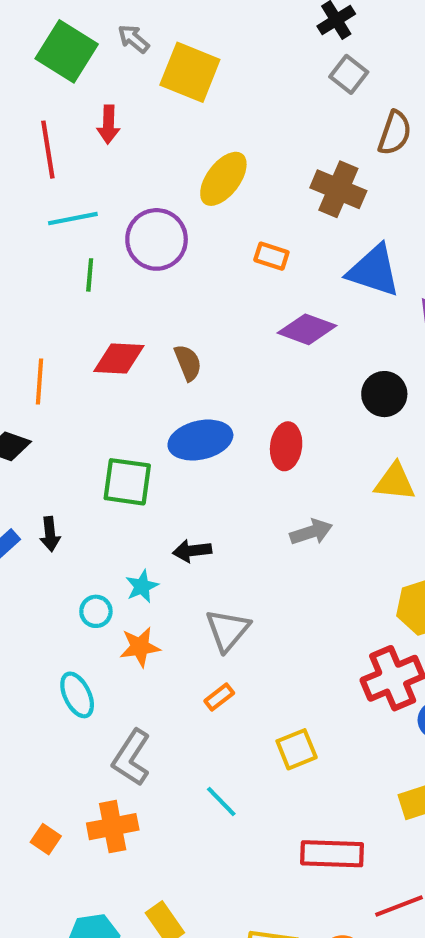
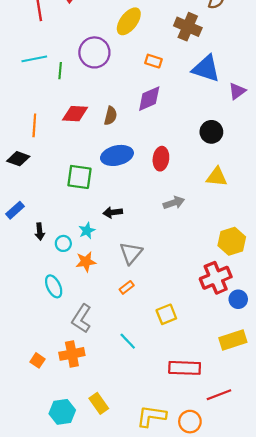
cyan line: (73, 219) -> (34, 59), moved
purple diamond: (307, 329) -> (149, 99), moved, turned -44
brown semicircle: (188, 363) -> (111, 116), turned 36
black arrow: (50, 534) -> (40, 232), moved

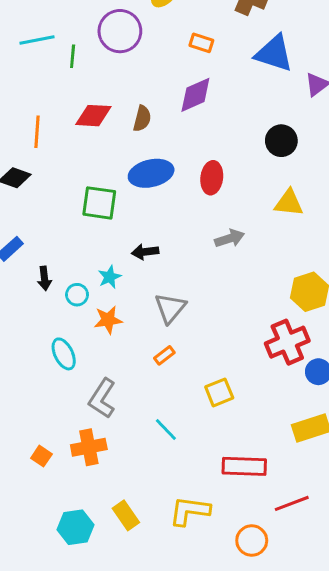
yellow L-shape: (151, 416) -> (190, 511), moved

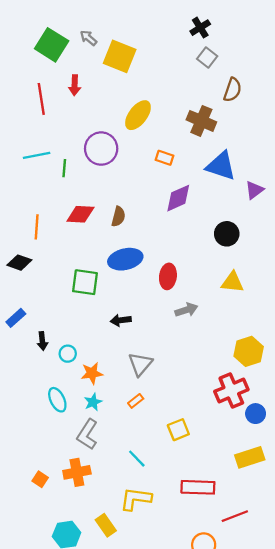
purple diamond: (195, 95) -> (178, 198), moved
red ellipse: (212, 178) -> (168, 276), moved
cyan star: (110, 277) -> (93, 402), moved
yellow L-shape: (190, 511) -> (136, 499), moved

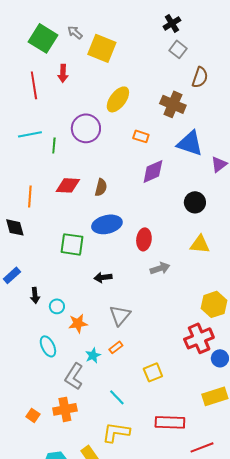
black diamond: (19, 263) -> (15, 227), turned 55
cyan star: (93, 402) -> (93, 355), moved

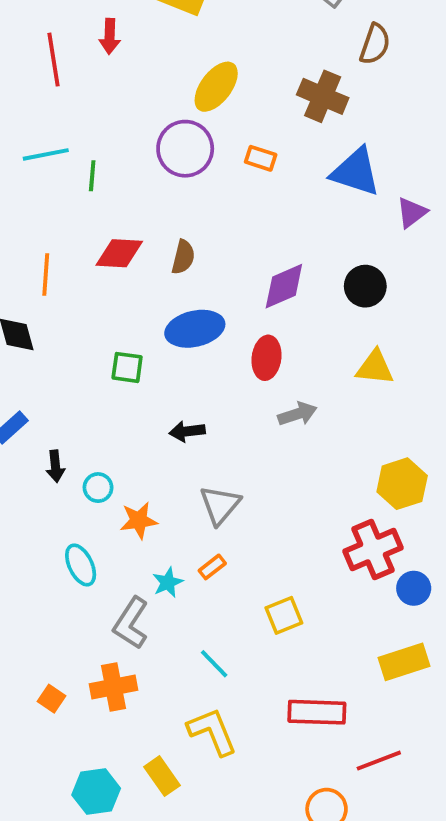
purple circle: (86, 128) -> (185, 149), moved
purple diamond: (153, 171) -> (284, 286), moved
green square: (72, 244) -> (127, 367), size x0.7
yellow L-shape: (116, 432) -> (212, 732), turned 60

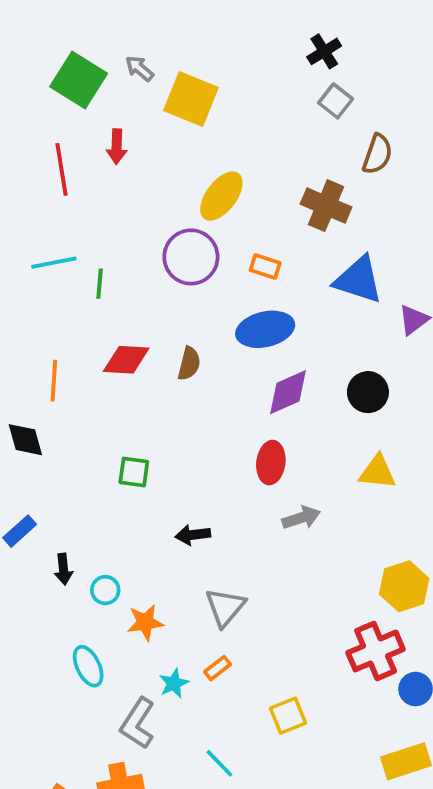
blue ellipse: (195, 329) -> (265, 329), moved

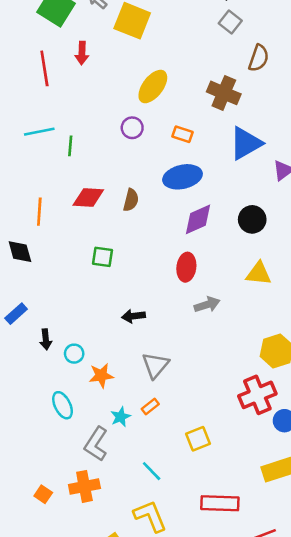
purple circle: (191, 257) -> (132, 128), size x0.6
blue triangle: (358, 280) -> (246, 143), turned -48
green square: (134, 472) -> (103, 257), moved

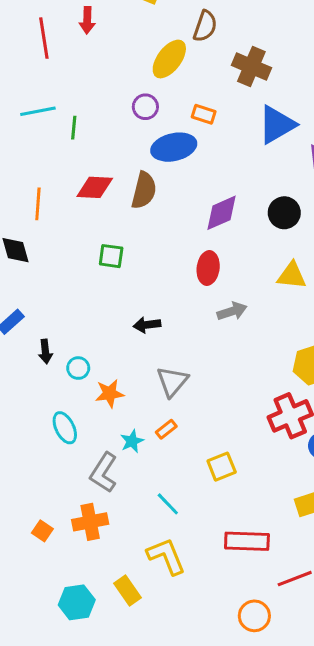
brown semicircle: (259, 58) -> (205, 26), moved
blue ellipse: (183, 177) -> (174, 147), moved
brown semicircle: (131, 200) -> (144, 190), size x1.4

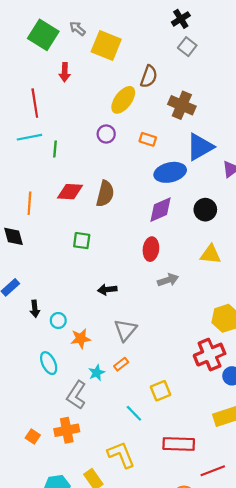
red line: (44, 38) -> (35, 103), moved
blue ellipse: (174, 147) -> (170, 172), moved
cyan line: (168, 504) -> (134, 413), moved

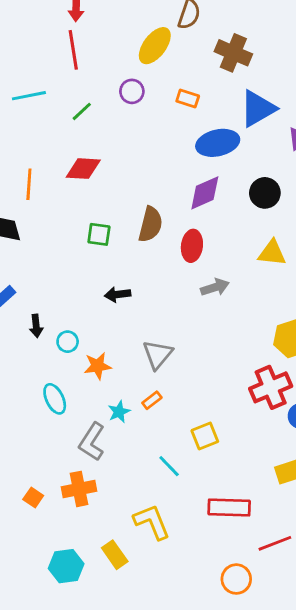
red line: (35, 103) -> (73, 50), moved
green line: (55, 149) -> (82, 111), moved, turned 42
brown semicircle: (105, 194) -> (150, 224), moved
black arrow: (107, 290) -> (118, 294), moved

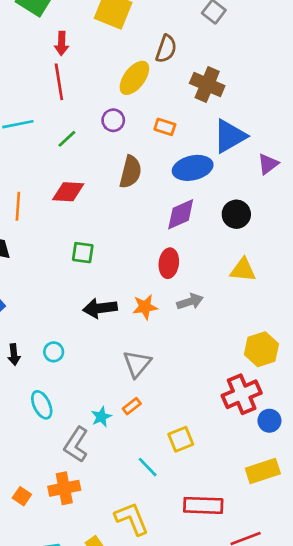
brown semicircle: (150, 224) -> (130, 172), moved
black arrow: (118, 294) -> (100, 308), size x1.4
black arrow: (36, 326) -> (14, 355), moved
orange star: (98, 366) -> (145, 307), moved

